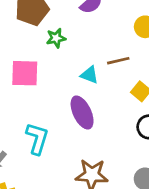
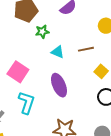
pink square: (25, 73) -> (18, 72), moved, turned 30
cyan triangle: (89, 75) -> (58, 52), moved

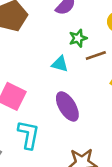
green star: (42, 32) -> (78, 38), moved

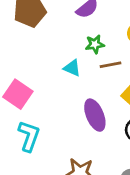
purple ellipse: (67, 106) -> (95, 115), moved

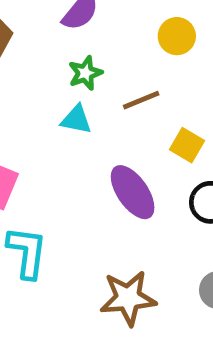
green star: (95, 44) -> (85, 73), moved

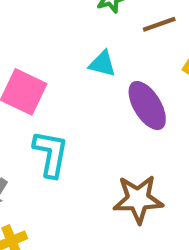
cyan triangle: (76, 120) -> (102, 64), moved

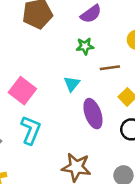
cyan triangle: (102, 64) -> (72, 84), turned 42

